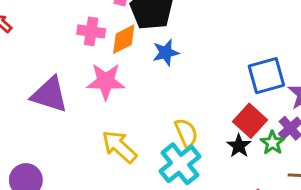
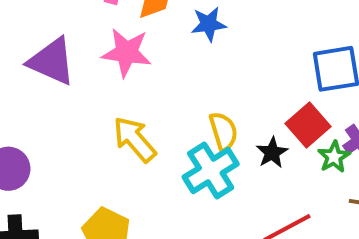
black star: (239, 146) -> (272, 153), moved

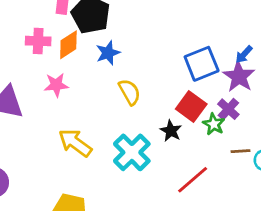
pink star: (127, 52) -> (56, 85), size x0.7
yellow semicircle: (223, 131) -> (130, 92), moved

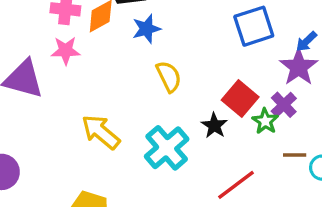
blue square: (202, 64) -> (254, 26), moved
pink star: (56, 85) -> (66, 51), moved

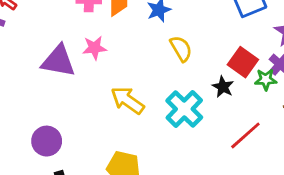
pink star: (66, 51) -> (94, 48), moved
green star: (265, 121) -> (266, 80), turned -30

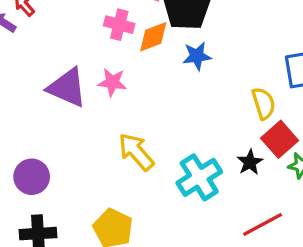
yellow semicircle: (181, 49) -> (264, 103), moved

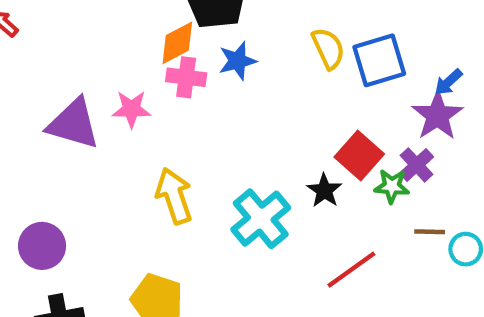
pink cross: (119, 25) -> (186, 77), moved
yellow semicircle: (264, 103) -> (328, 48), moved
yellow arrow: (136, 152) -> (174, 196), turned 30

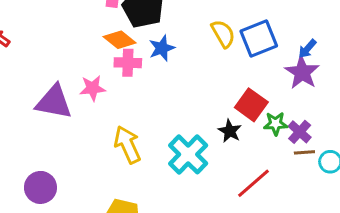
orange diamond: (177, 43) -> (120, 40), turned 72
purple cross: (417, 165) -> (300, 132), moved

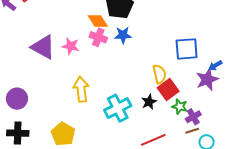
yellow semicircle: (223, 34) -> (159, 74), moved
brown line: (304, 152) -> (192, 131), turned -32

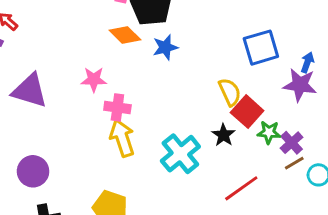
pink cross: (98, 37) -> (117, 107), moved
purple triangle: (43, 47) -> (30, 91), moved
blue arrow: (215, 66) -> (307, 62), turned 152
purple star: (207, 79) -> (300, 85), turned -30

